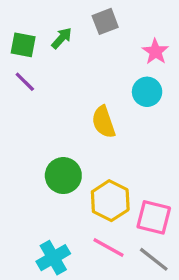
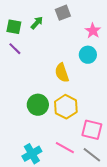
yellow hexagon: (110, 201) -> (66, 107), moved

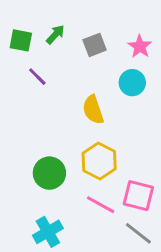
gray square: (63, 13) -> (95, 45), moved
purple line: (15, 49) -> (37, 77), moved
green circle: (38, 105) -> (49, 173), moved
pink line: (65, 148) -> (101, 205), moved

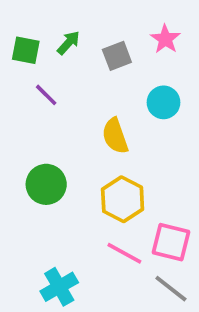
pink star: (140, 46) -> (165, 39), moved
green circle: (49, 173) -> (46, 184), moved

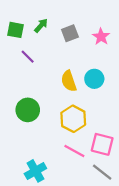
pink star: (165, 39) -> (101, 37), moved
cyan circle: (164, 102) -> (94, 79), moved

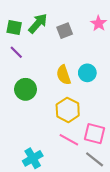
green arrow: (41, 26) -> (38, 23), size x1.5
pink star: (101, 37) -> (99, 23), moved
purple line: (28, 57) -> (16, 52), moved
green circle: (28, 110) -> (26, 89), moved

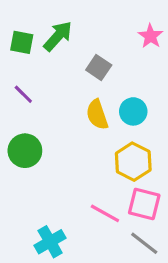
gray square: (65, 31) -> (99, 67), moved, turned -35
purple line: (16, 52) -> (23, 94), moved
green circle: (26, 89) -> (25, 151), moved
yellow hexagon: (68, 110) -> (133, 162), moved

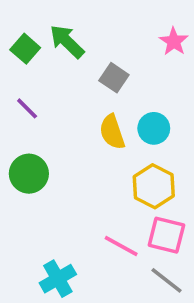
green arrow: (58, 36) -> (67, 41), turned -88
green square: (22, 42) -> (25, 49), turned 30

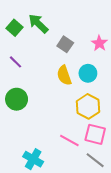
pink star: (174, 41) -> (99, 43), moved
cyan cross: (58, 279) -> (33, 159), turned -30

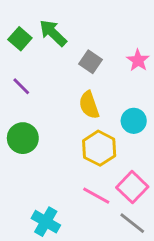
cyan circle: (88, 73) -> (134, 121), moved
yellow hexagon: (88, 106) -> (99, 148), moved
pink square: (95, 134) -> (132, 187), turned 30

